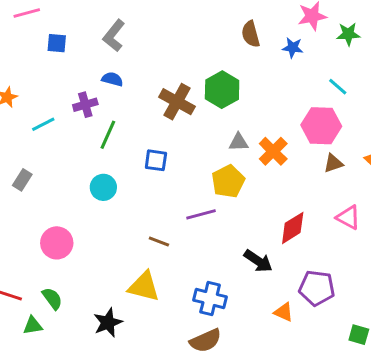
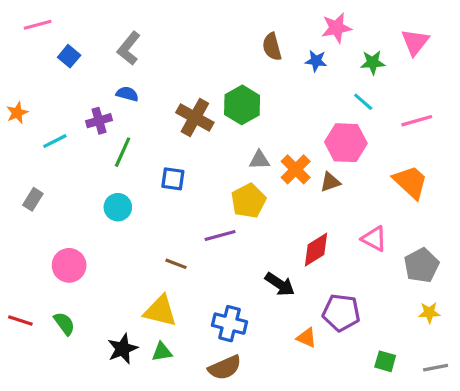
green star: (348, 34) -> (373, 62), moved
blue square: (57, 43) -> (69, 56), turned 35
brown triangle: (333, 163) -> (330, 182), moved
green triangle: (33, 326) -> (162, 352), moved

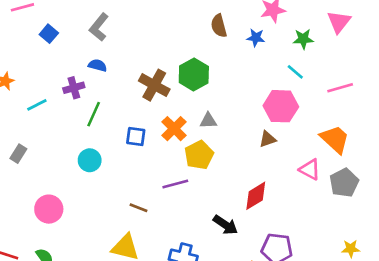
orange cross: (296, 169) -> (174, 129), moved
pink triangle: (374, 239) -> (310, 169), moved
gray pentagon: (421, 265) -> (344, 183), moved

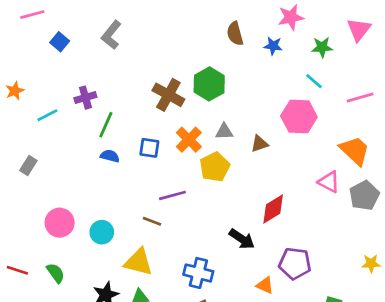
blue semicircle: (98, 65) -> (110, 156), moved
brown triangle: (268, 139) -> (260, 144), moved
cyan circle: (90, 160) -> (102, 232), moved
purple line: (175, 184) -> (172, 195), moved

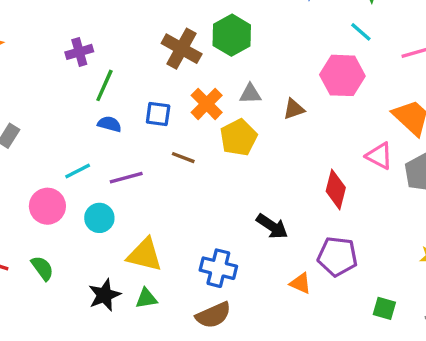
cyan line: (47, 115) -> (78, 171), moved
purple line: (172, 195) -> (126, 178), moved
red diamond: (273, 209) -> (336, 189), moved, turned -44
brown line: (152, 221) -> (183, 158), moved

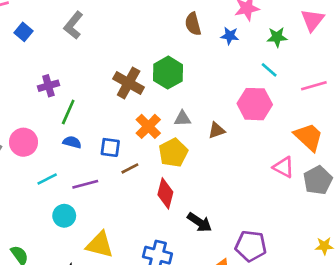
blue square: (158, 114) -> (110, 147), moved
brown line: (183, 158) -> (130, 168), turned -48
red diamond: (336, 189) -> (165, 193), moved
pink circle: (47, 206) -> (23, 142), moved

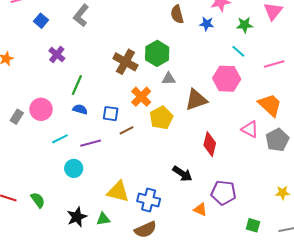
purple cross: (48, 86) -> (57, 54), moved, turned -35
gray triangle: (182, 119) -> (169, 79), moved
brown triangle: (217, 130) -> (196, 100), size x1.6
red diamond: (165, 193) -> (210, 144), moved
yellow triangle: (100, 245) -> (118, 192), moved

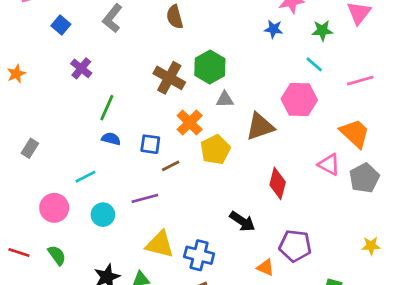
brown semicircle: (177, 14) -> (175, 17), moved
pink circle: (41, 109) -> (54, 208), moved
purple line: (91, 143) -> (145, 198), moved

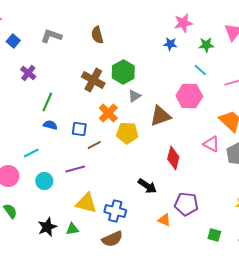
gray L-shape: (112, 18) -> (51, 36), turned 70
gray triangle: (225, 100) -> (134, 96), turned -32
yellow pentagon: (215, 150) -> (127, 133), turned 30

